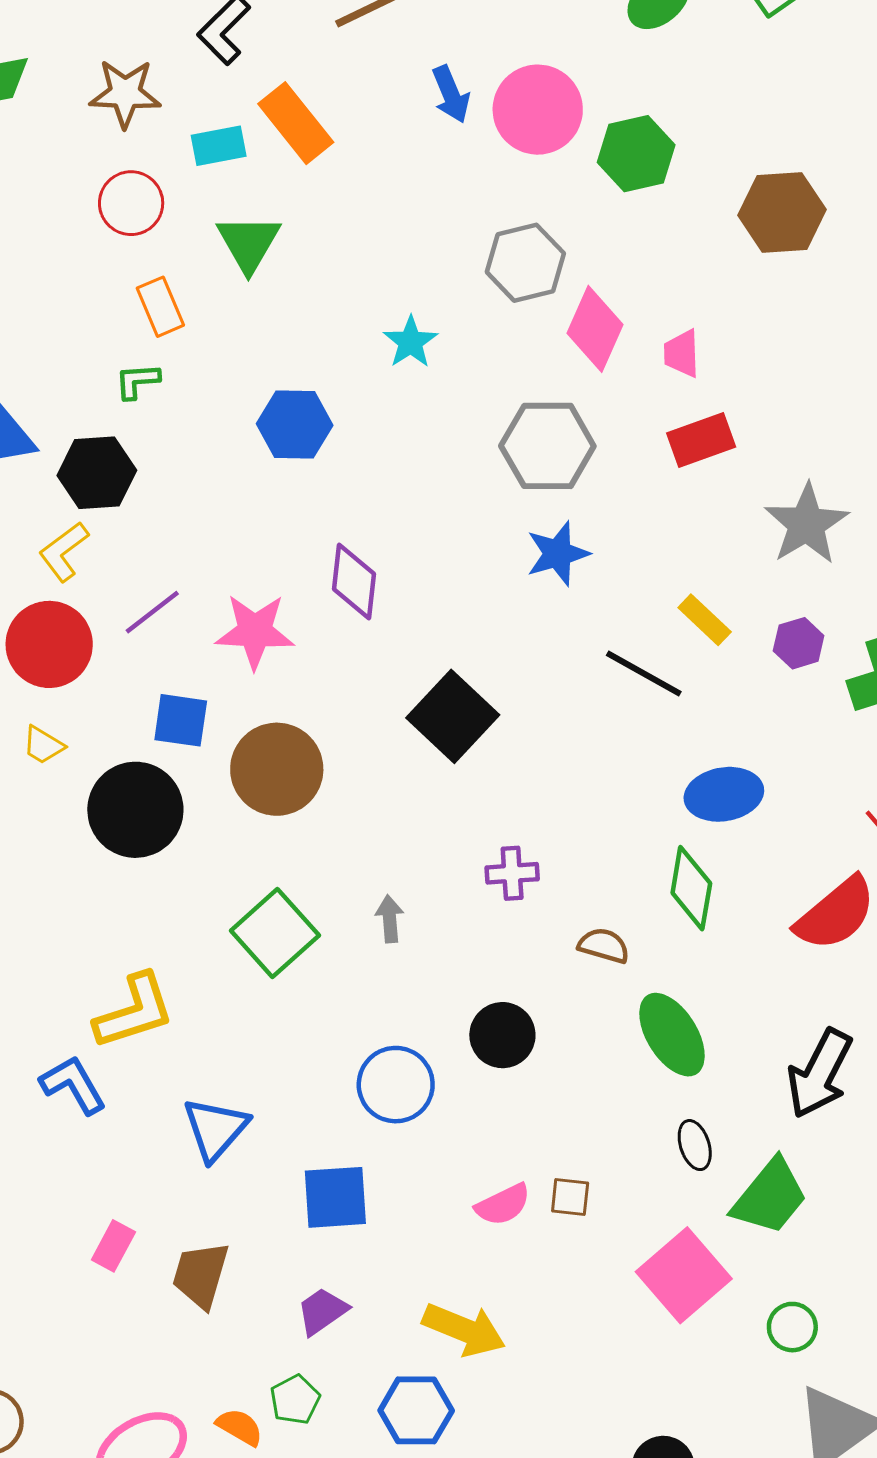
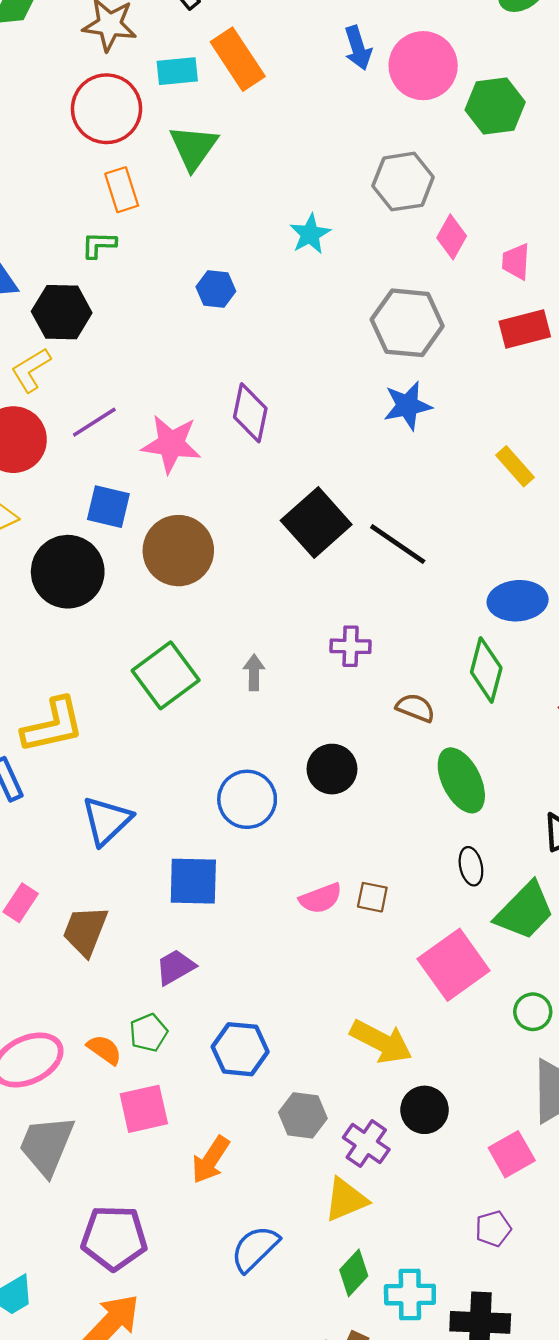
red circle: (131, 203) -> (106, 109), size x1.4
pink diamond: (595, 329) -> (452, 237), size x0.7
blue hexagon: (295, 425) -> (216, 289), size x0.7
black line: (644, 674) -> (398, 544), moved
yellow arrow: (464, 1330) -> (381, 1042), moved

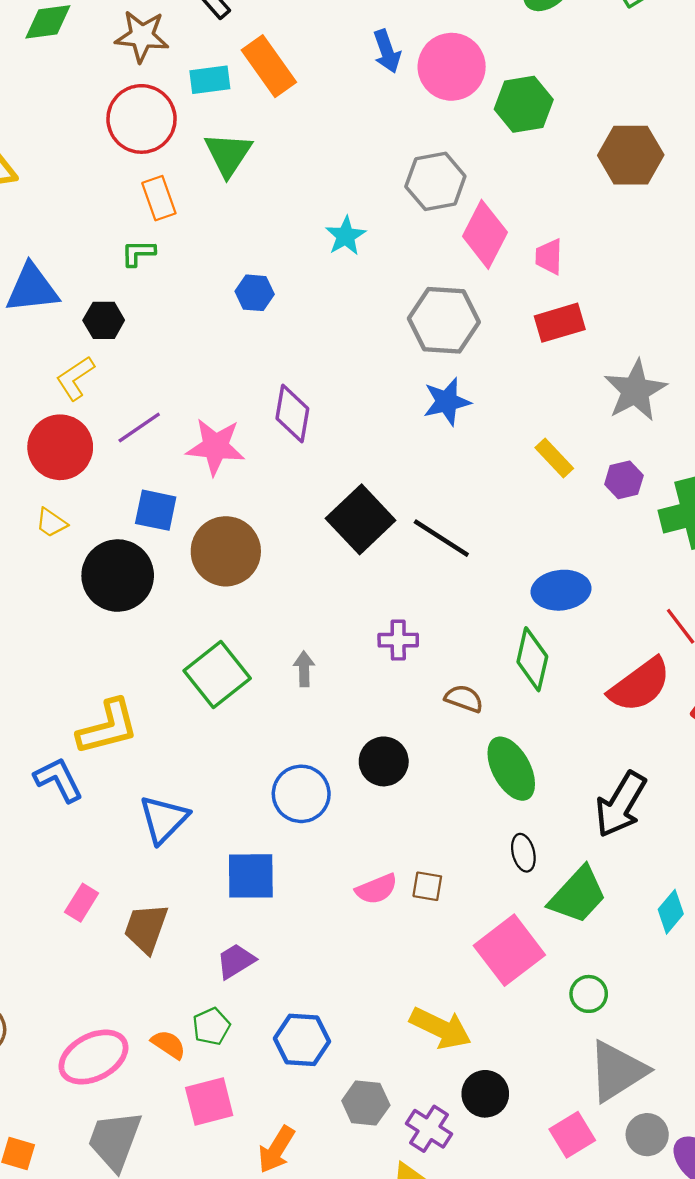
pink diamond: (452, 237) -> (485, 234), size x1.5
black hexagon: (62, 312) -> (104, 320), size x0.7

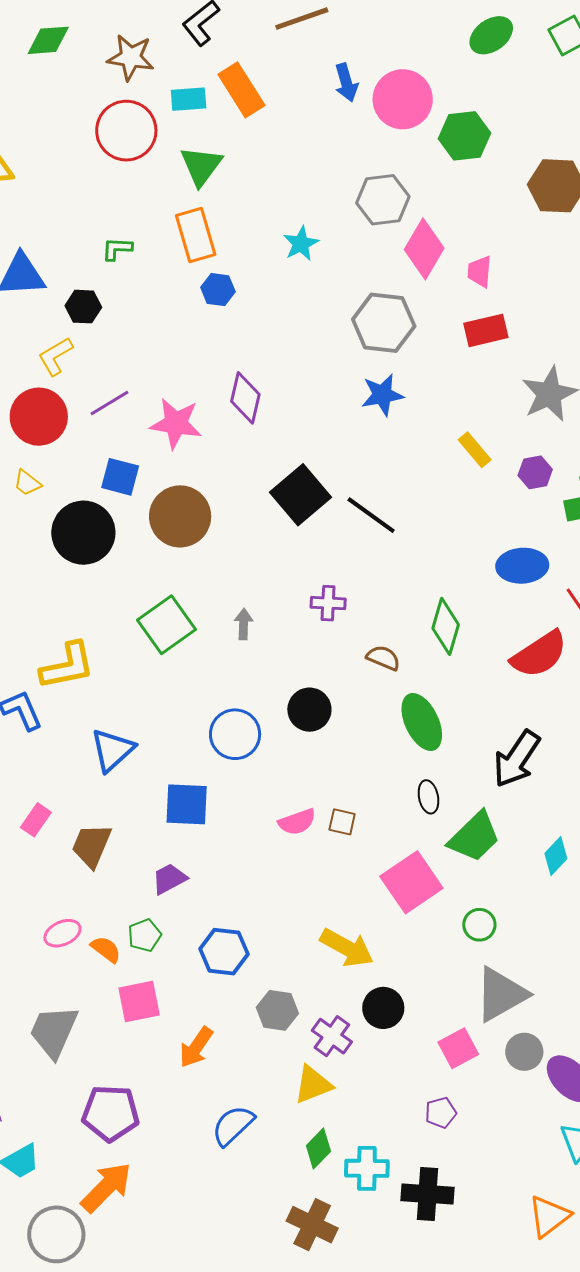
orange rectangle: (159, 198) -> (196, 235), moved, size x1.4
blue ellipse: (561, 590) -> (522, 566), moved
pink ellipse: (93, 1057) -> (62, 933), moved, size x0.6

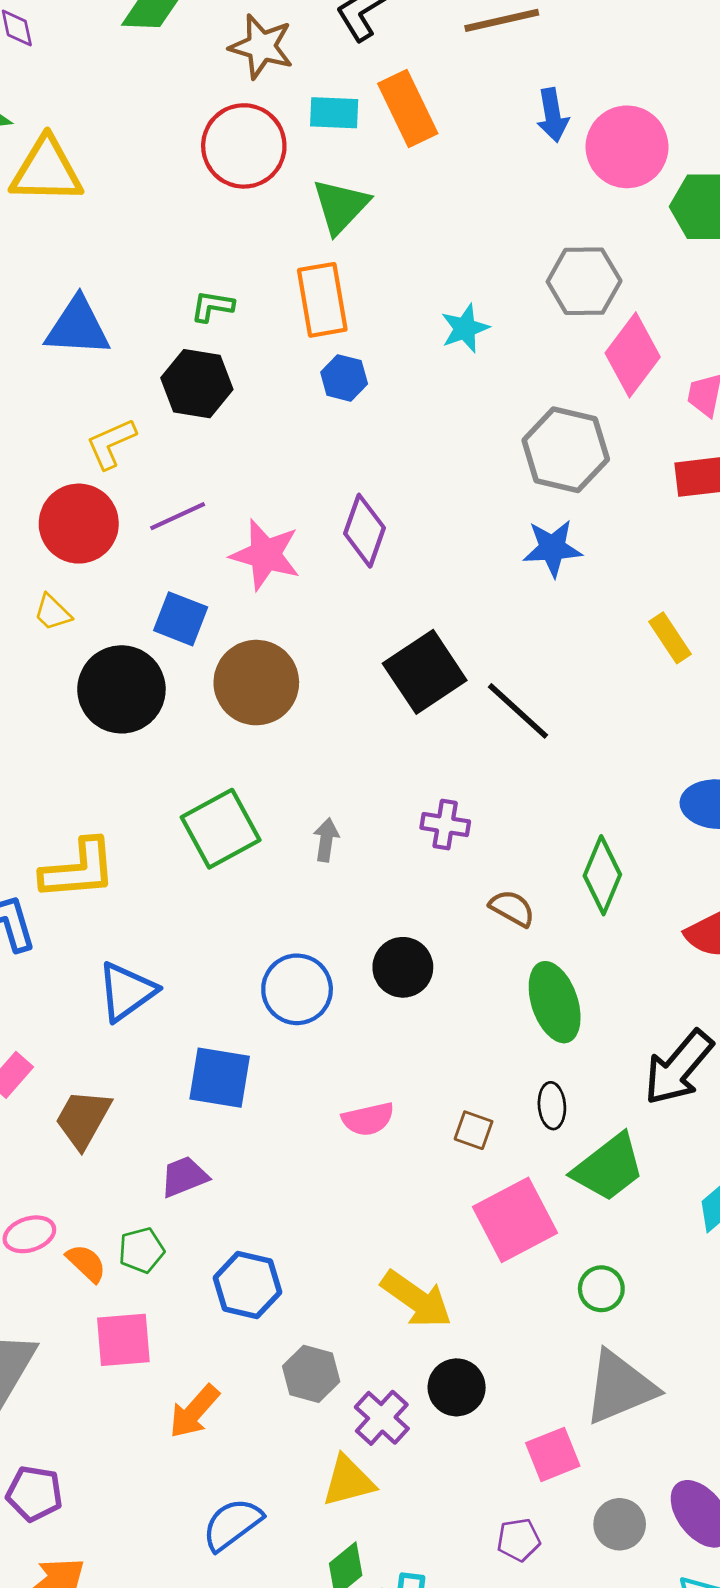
black hexagon: (83, 307) -> (197, 384), moved, size x1.4
brown square: (342, 822) -> (474, 1130), moved
gray circle: (524, 1052) -> (620, 1524), moved
purple pentagon: (111, 1113) -> (34, 1494), moved, size x0.7

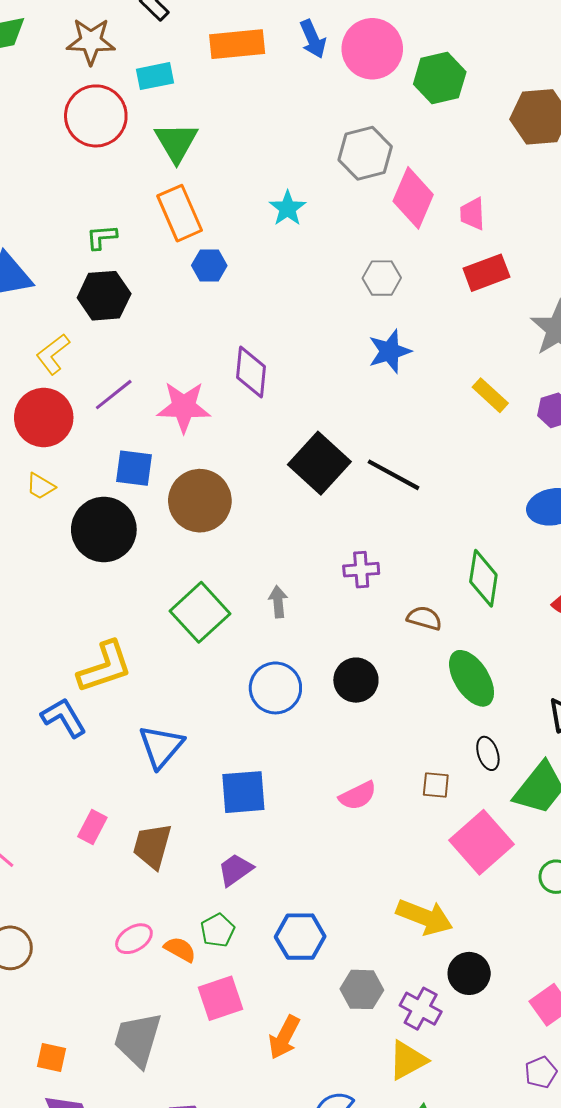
orange rectangle: (408, 109) -> (237, 44), moved, turned -56
gray hexagon: (566, 450) -> (382, 278), size x0.6
blue circle: (297, 989) -> (275, 688), moved

